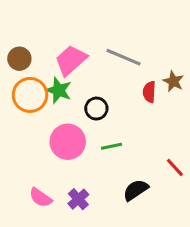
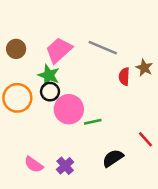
orange circle: (30, 95) -> (17, 98), moved
black circle: (96, 109) -> (50, 92), moved
pink circle: (68, 142) -> (69, 109), moved

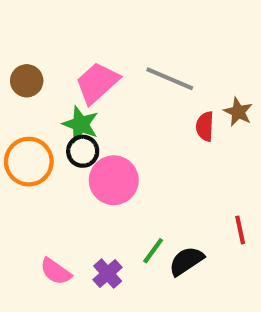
green line: (93, 122) -> (153, 251), moved, turned -42
red line: (145, 139) -> (240, 230), turned 30

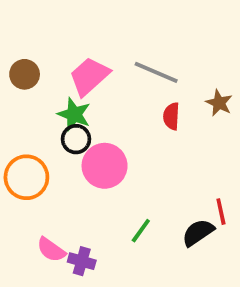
red semicircle: (205, 126) -> (171, 116), moved
orange circle: (29, 162) -> (26, 177), moved
black semicircle: (186, 261) -> (198, 233), moved
purple cross: (108, 274) -> (82, 261), moved, turned -32

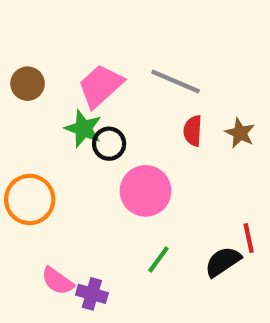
brown star: (219, 103) -> (240, 133), moved
black circle: (76, 139) -> (109, 144), moved
pink circle: (105, 166) -> (146, 191), moved

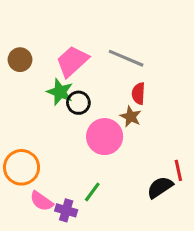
brown star: (240, 133) -> (131, 117), moved
orange circle: (30, 199) -> (22, 167), moved
green line: (158, 260) -> (92, 192), moved

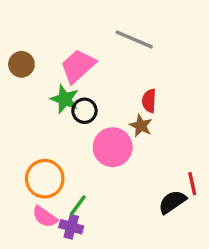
gray line: (126, 58) -> (134, 39), moved
orange circle: (22, 167) -> (45, 179), moved
green line: (92, 192) -> (78, 205), moved

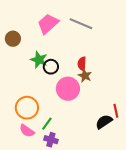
pink trapezoid: (78, 66) -> (48, 24), moved
red semicircle: (149, 101) -> (82, 64), moved
purple cross: (71, 227) -> (51, 140), moved

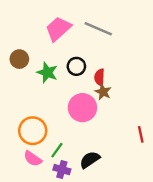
brown circle: (13, 39) -> (19, 59), moved
black circle: (51, 67) -> (76, 66), moved
black semicircle: (104, 122) -> (90, 160), moved

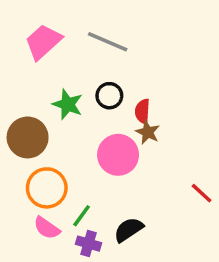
pink trapezoid: (58, 29) -> (43, 42), moved
gray line: (98, 29) -> (108, 42), moved
brown circle: (19, 59) -> (28, 137), moved, size x1.5
red line: (141, 134) -> (202, 193), turned -35

